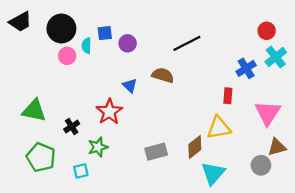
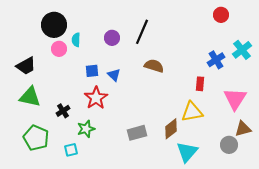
black trapezoid: (20, 22) -> (26, 66), moved
red circle: (267, 31) -> (221, 15), moved
blue square: (105, 33) -> (92, 71), moved
black line: (187, 43) -> (142, 32), moved, turned -40
brown semicircle: (163, 75) -> (154, 66), moved

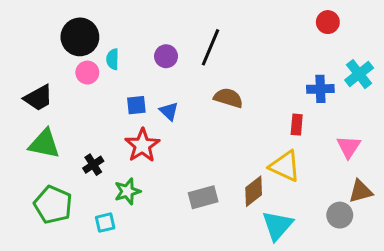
blue cross: (216, 60) -> (320, 89), turned 30
pink triangle: (235, 99) -> (349, 147), size x0.7
yellow triangle: (192, 112) -> (285, 166), turned 35

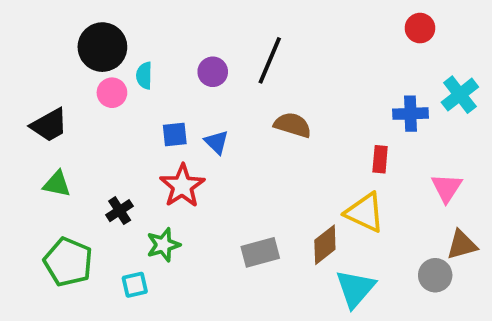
green triangle: (44, 144) -> (57, 184), size x0.7

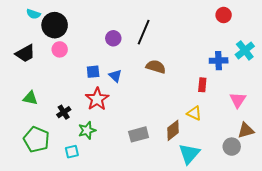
cyan semicircle: (144, 76) -> (33, 14), moved, turned -72
black trapezoid: (49, 125) -> (25, 53), moved
yellow triangle: (365, 212) -> (194, 113), size x0.7

